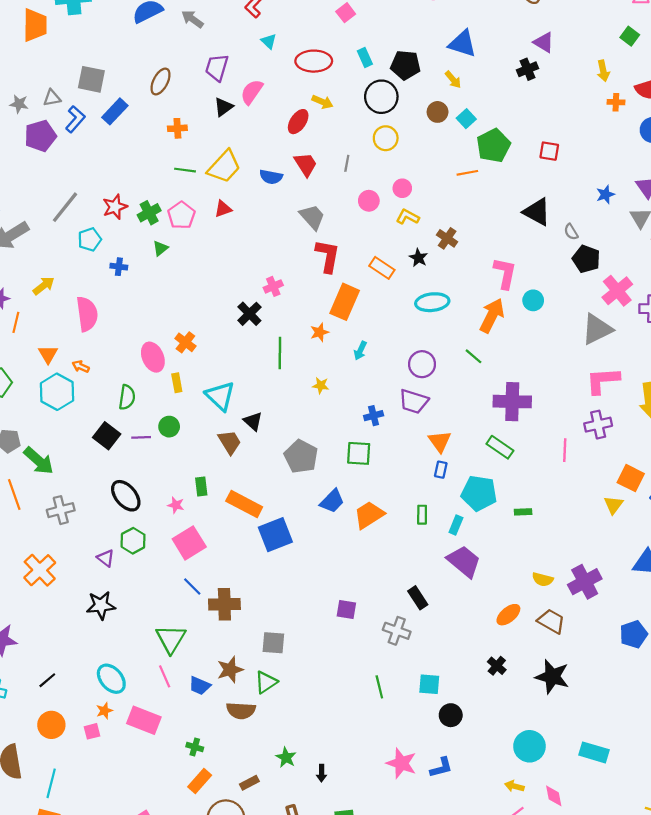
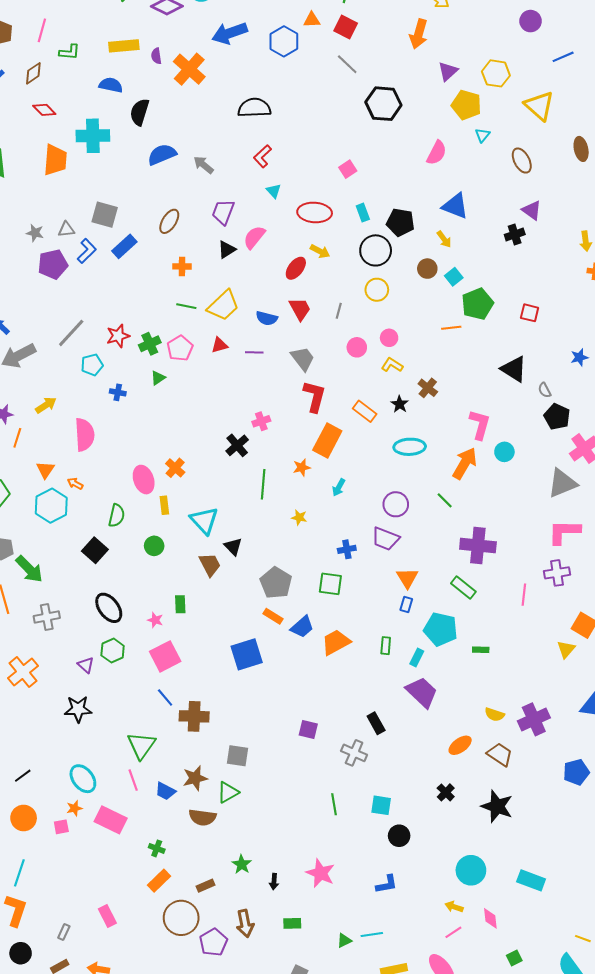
purple line: (141, 437) -> (254, 352), moved
orange rectangle: (244, 504) -> (273, 616), moved, size x0.6
pink star: (401, 763) -> (320, 873), moved

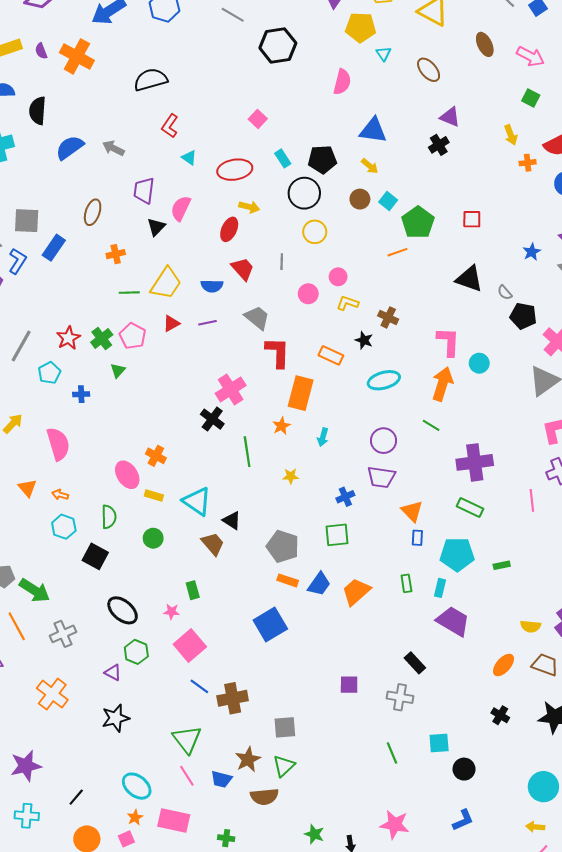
pink cross: (261, 421) -> (231, 389), size x1.6
yellow rectangle: (164, 505) -> (154, 495), turned -54
cyan hexagon: (51, 506) -> (64, 527), moved, size x0.7

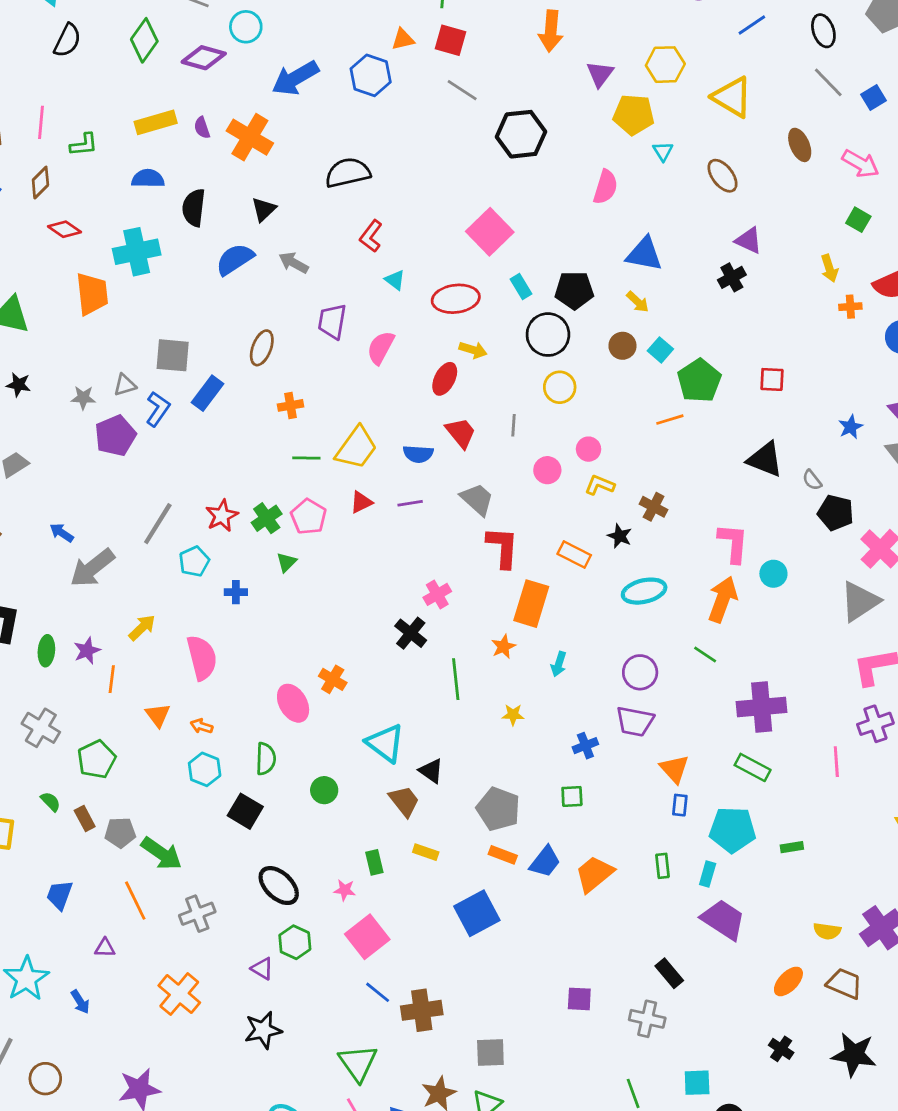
pink square: (258, 119) -> (490, 232), size x1.8
black triangle: (156, 227) -> (264, 209), moved
pink cross: (231, 389) -> (437, 594), size x0.7
yellow rectangle: (154, 495) -> (426, 852), moved
green square: (337, 535) -> (572, 796), size x0.7

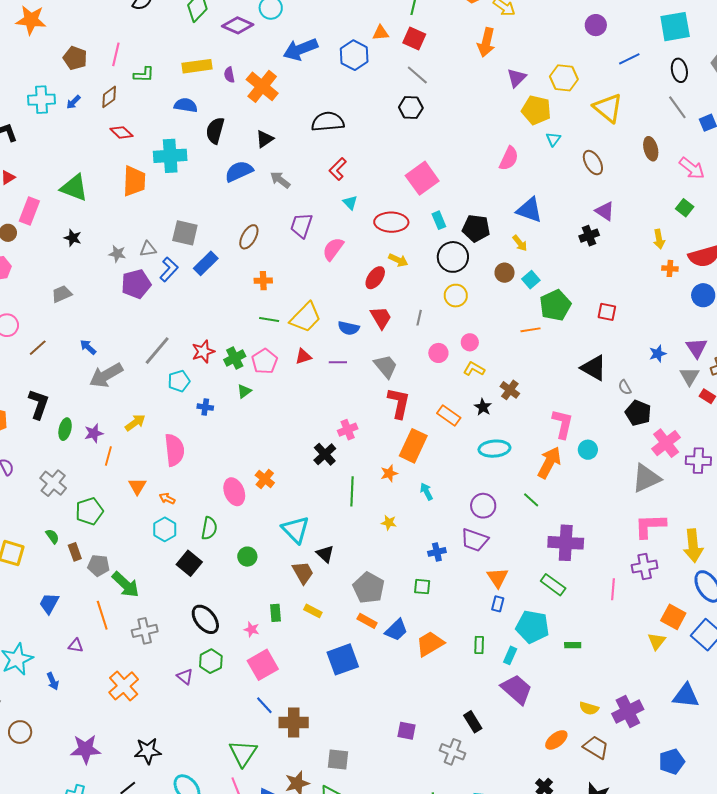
black hexagon: (521, 134) -> (411, 108), moved, size x0.7
cyan arrow: (559, 664) -> (426, 491), turned 126
black star: (263, 1030) -> (148, 751), moved

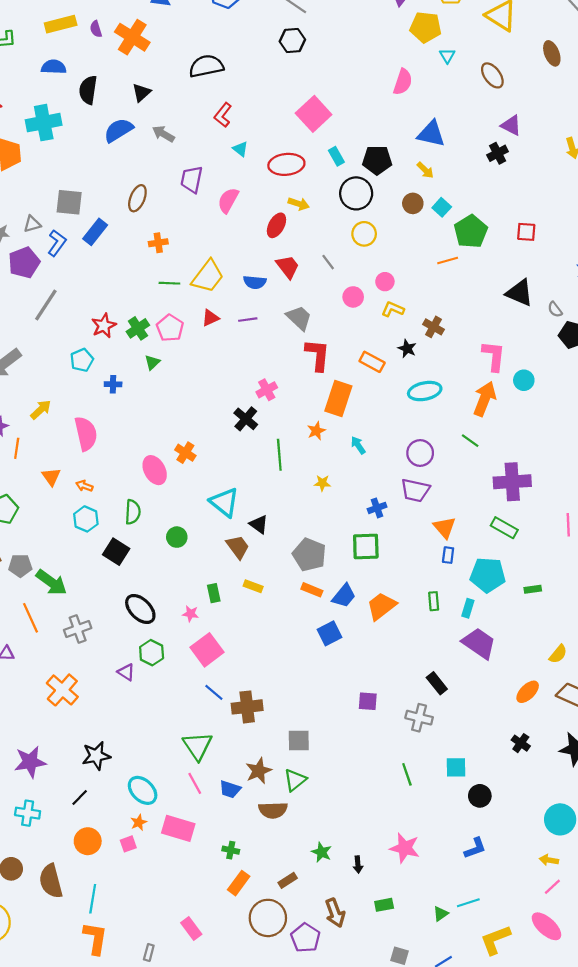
gray line: (419, 318) -> (328, 262), turned -42
gray line: (157, 351) -> (46, 305), moved
green square: (422, 587) -> (366, 546), size x1.6
blue square: (343, 659) -> (329, 633), moved, size x0.7
yellow semicircle: (589, 708) -> (558, 654), turned -60

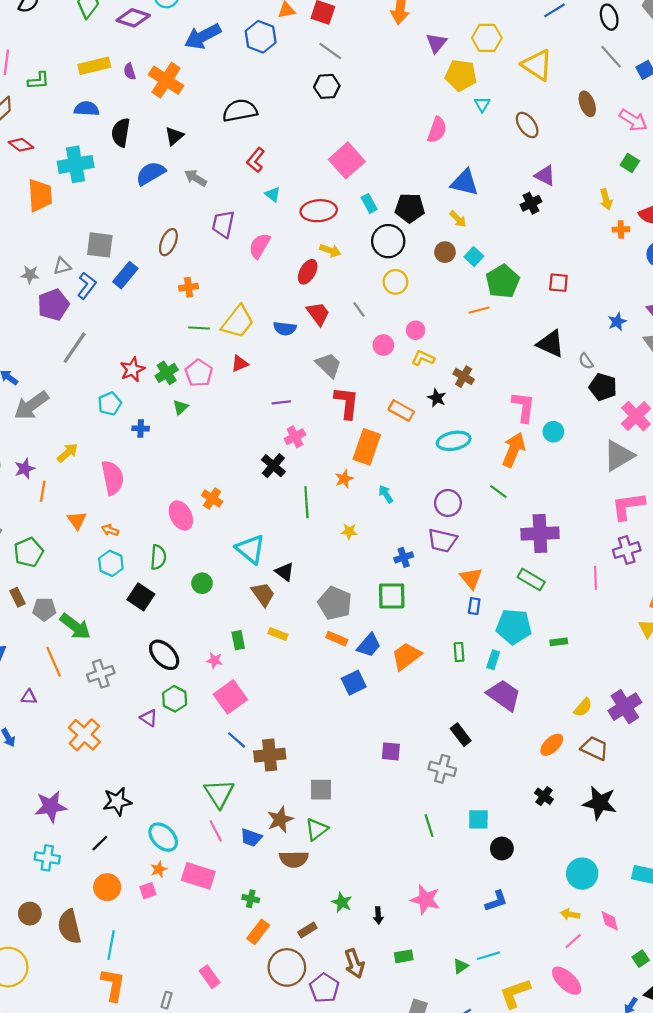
purple line: (248, 320) -> (281, 402), moved

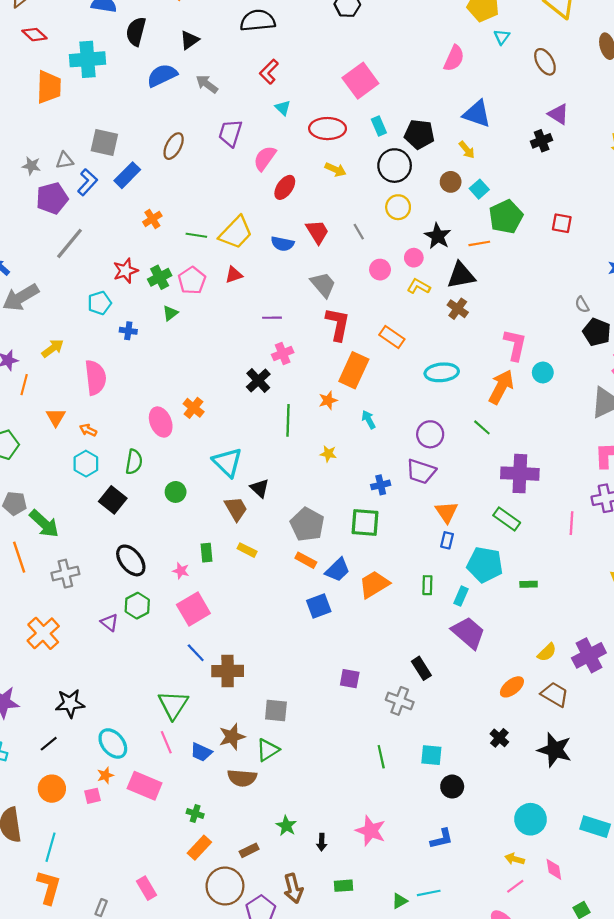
red ellipse: (308, 272) -> (285, 187), moved
orange cross: (189, 287) -> (152, 219), moved, turned -30
black triangle: (551, 344) -> (461, 275), moved, turned -40
black star: (437, 398) -> (438, 236), moved, size x1.4

